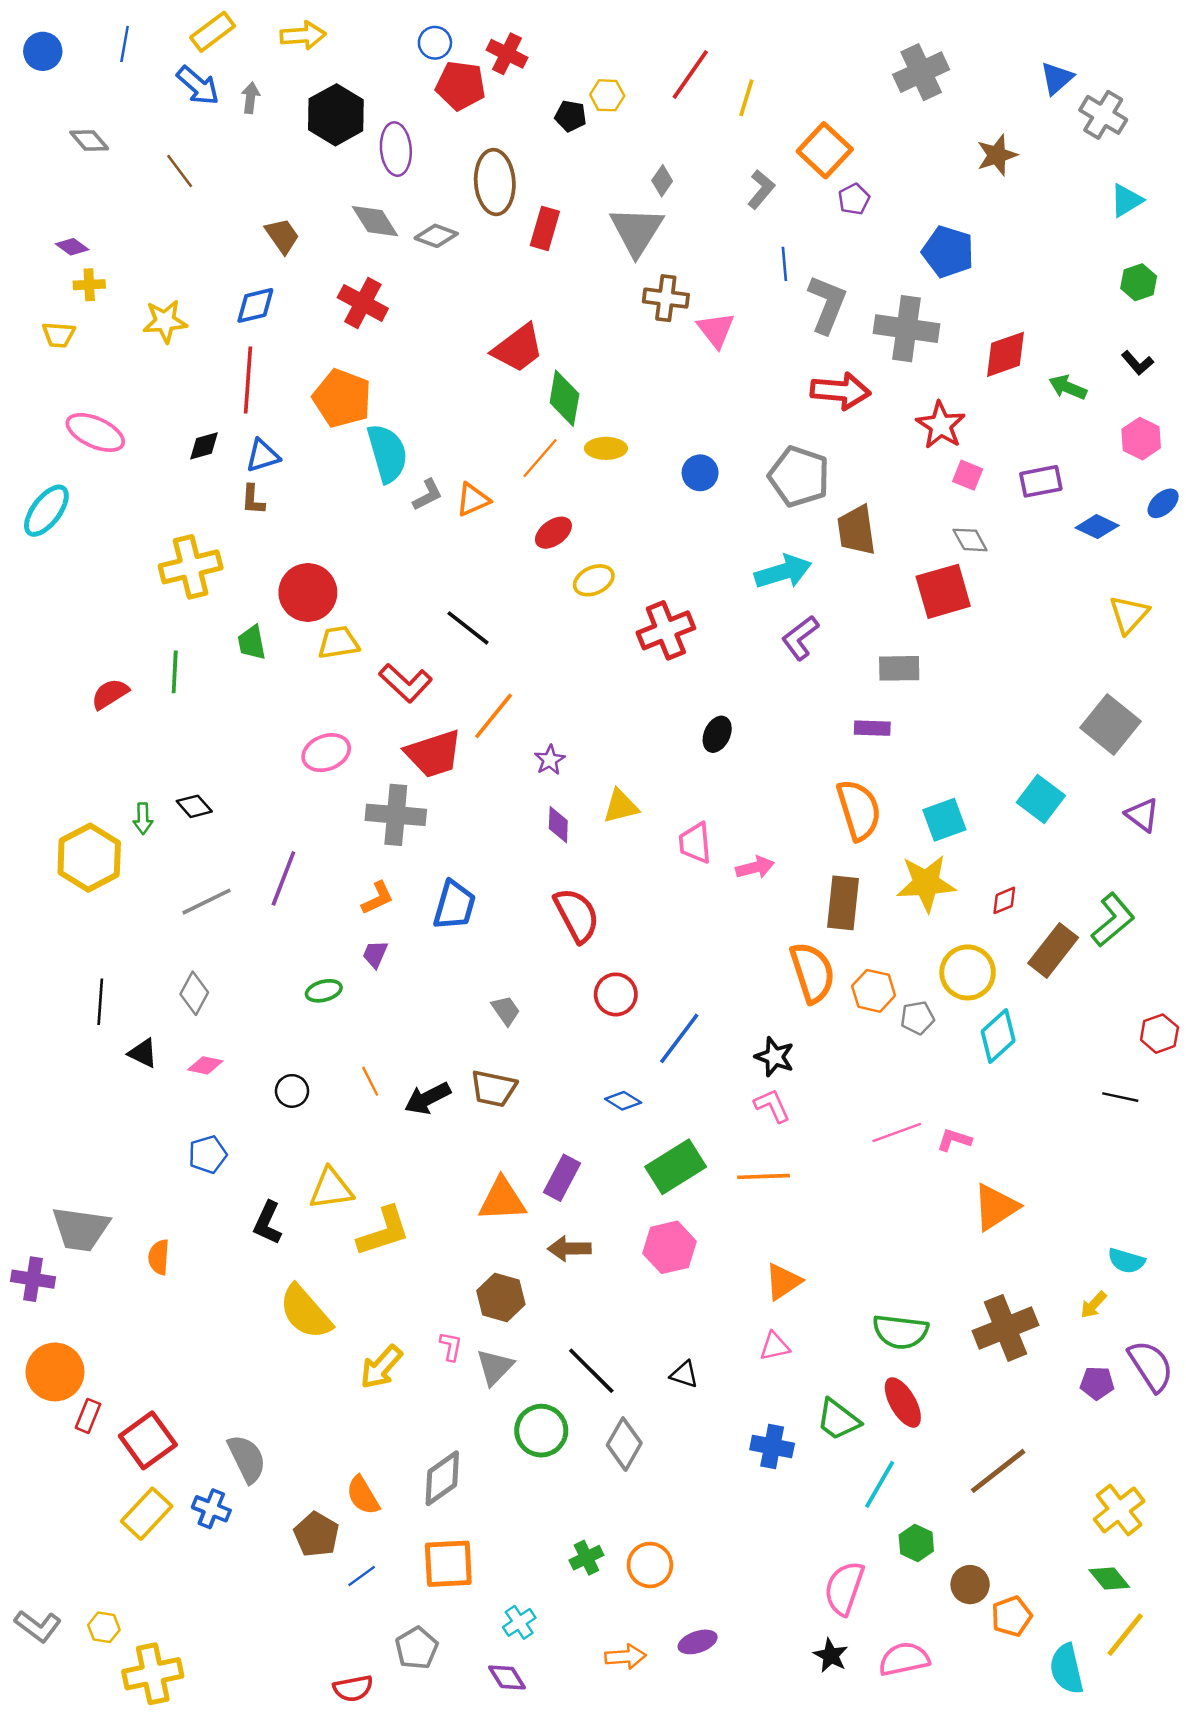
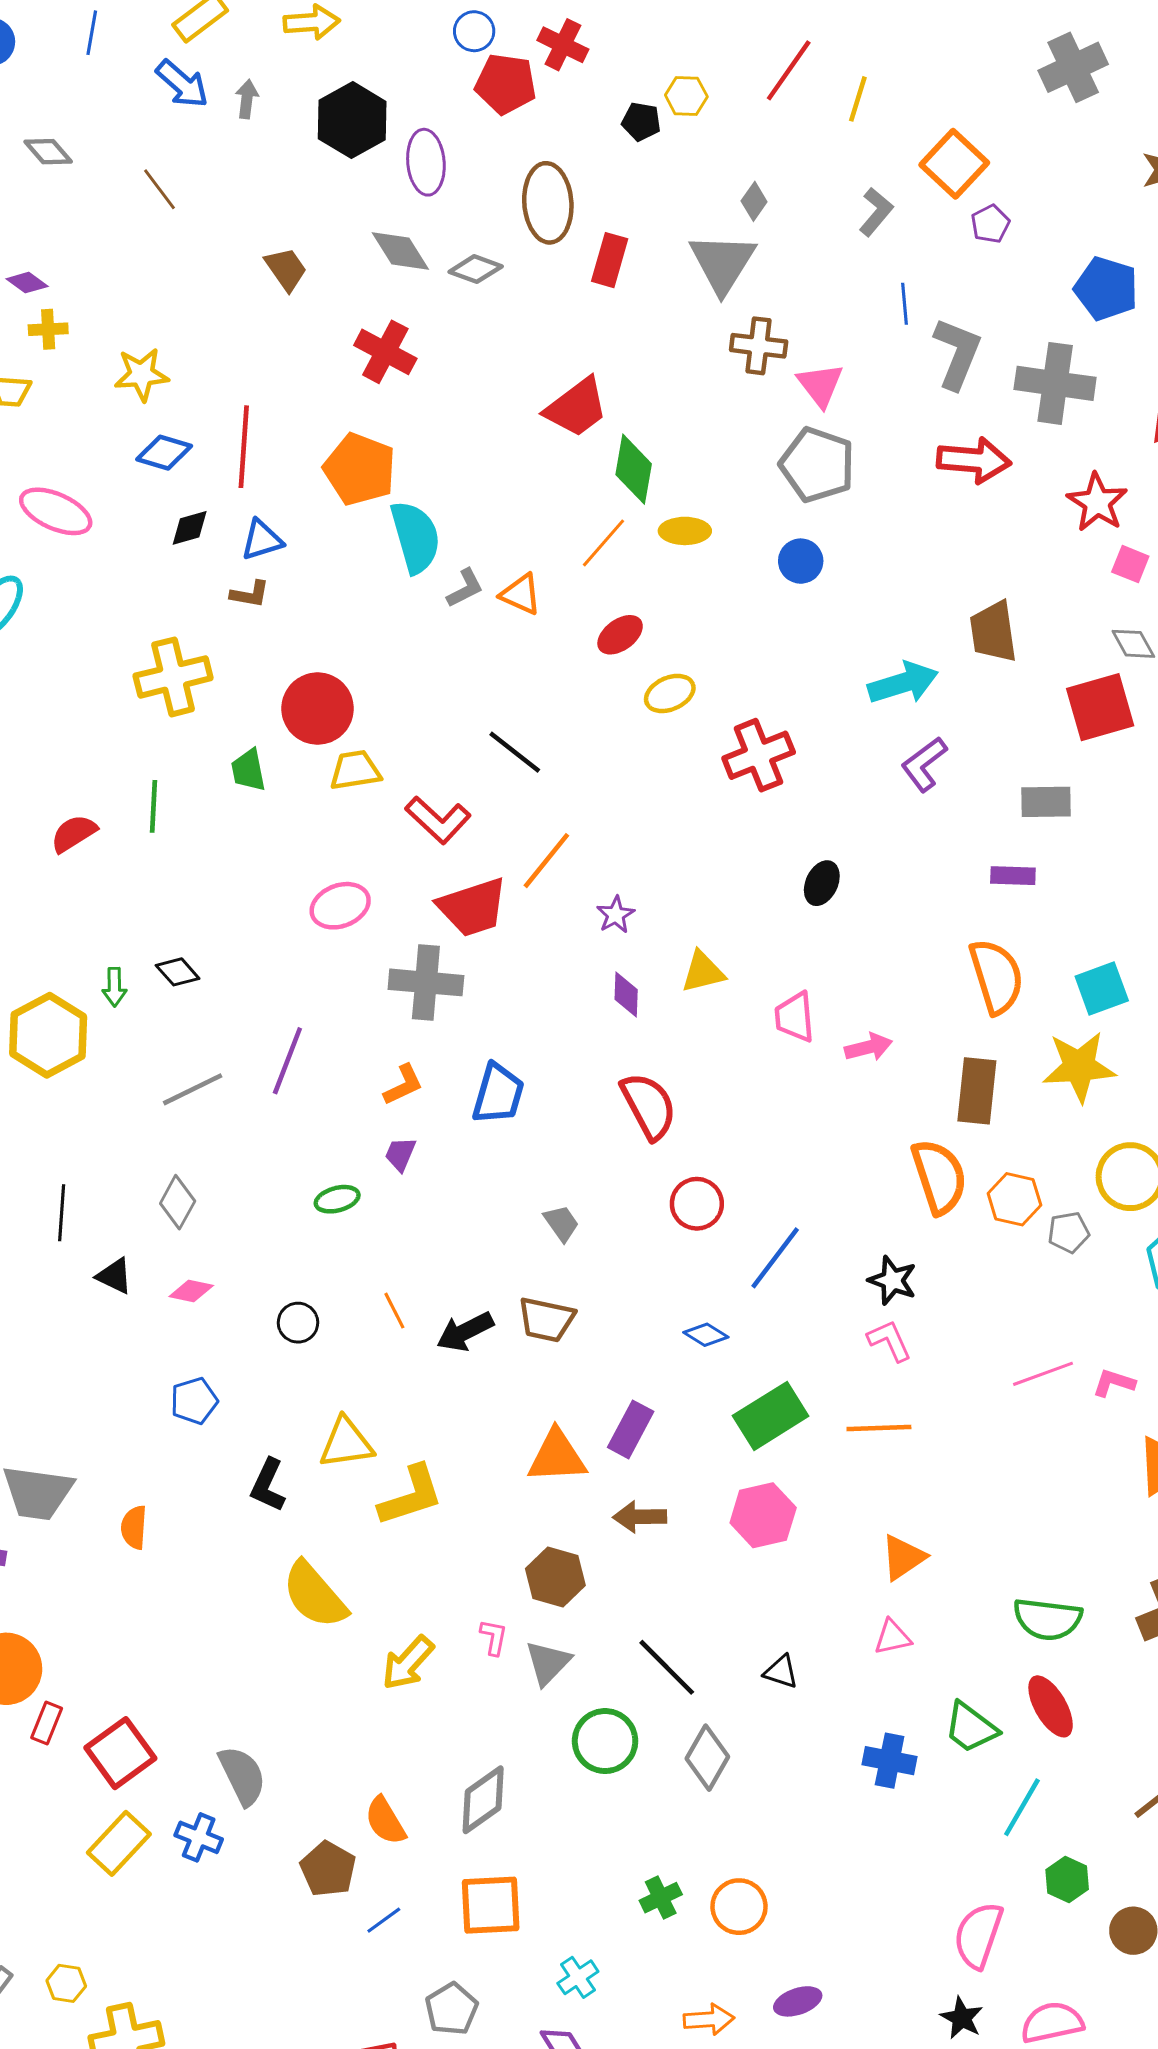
blue diamond: (255, 305) -> (164, 453), moved, turned 30
gray pentagon: (799, 476) -> (817, 465), moved
brown L-shape: (253, 500) -> (250, 594), turned -84
orange triangle: (473, 500) -> (521, 594), turned 48

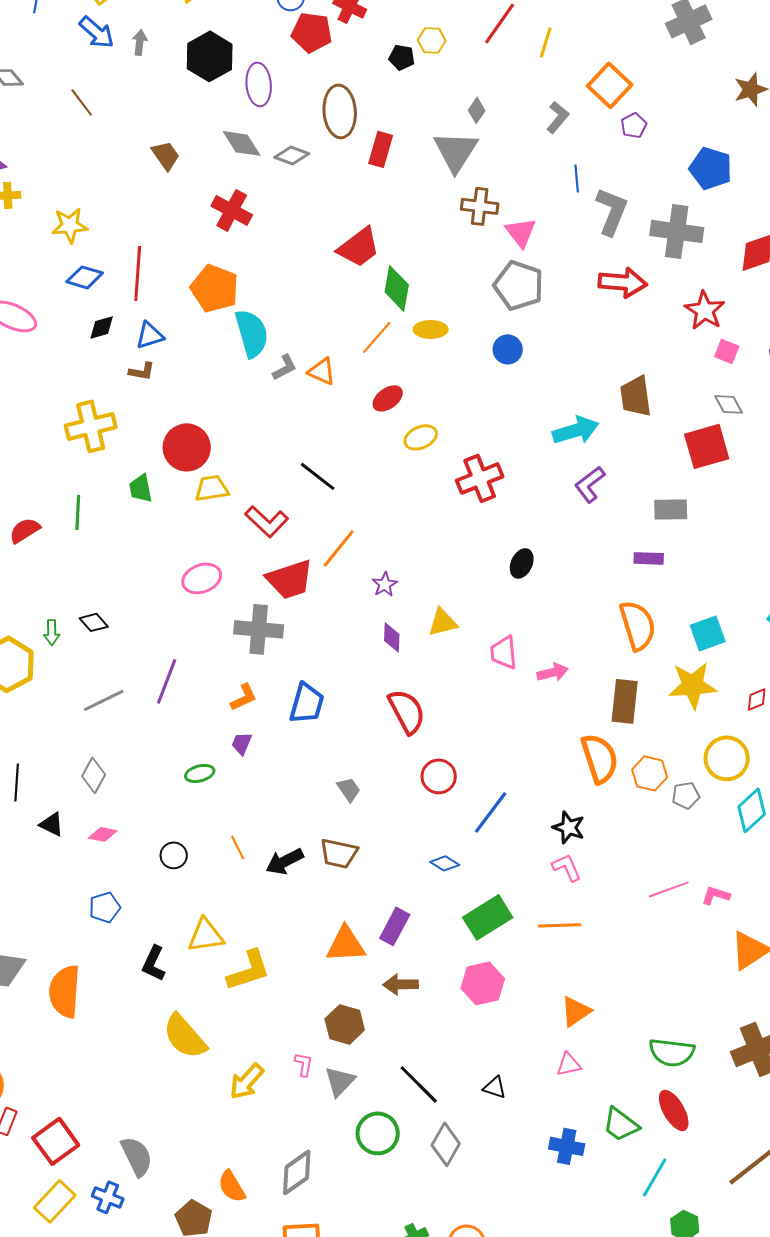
orange semicircle: (134, 1527) -> (65, 991), size x1.8

